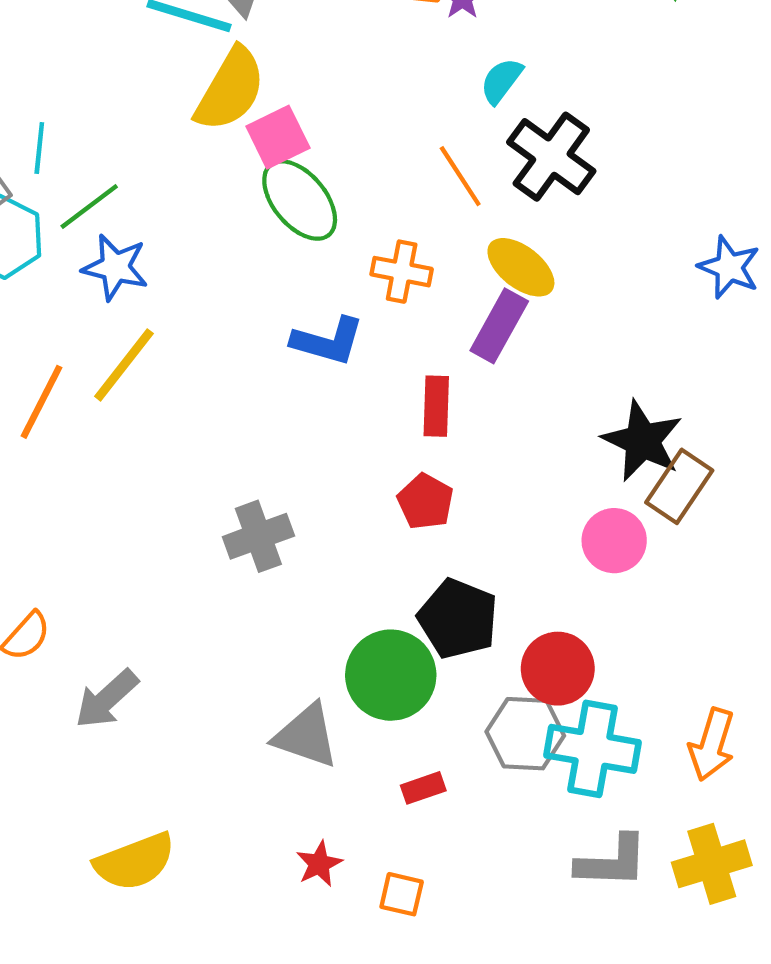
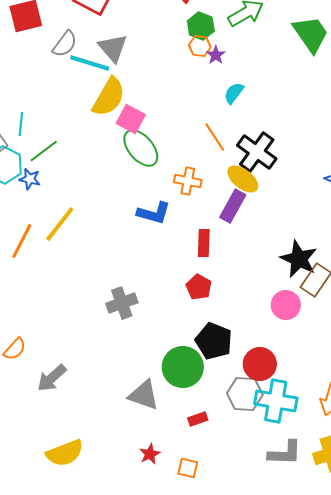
pink square: (278, 137) -> (131, 119), turned -36
black cross: (551, 157) -> (257, 152), moved
blue star: (115, 267) -> (30, 179), moved, size x0.7

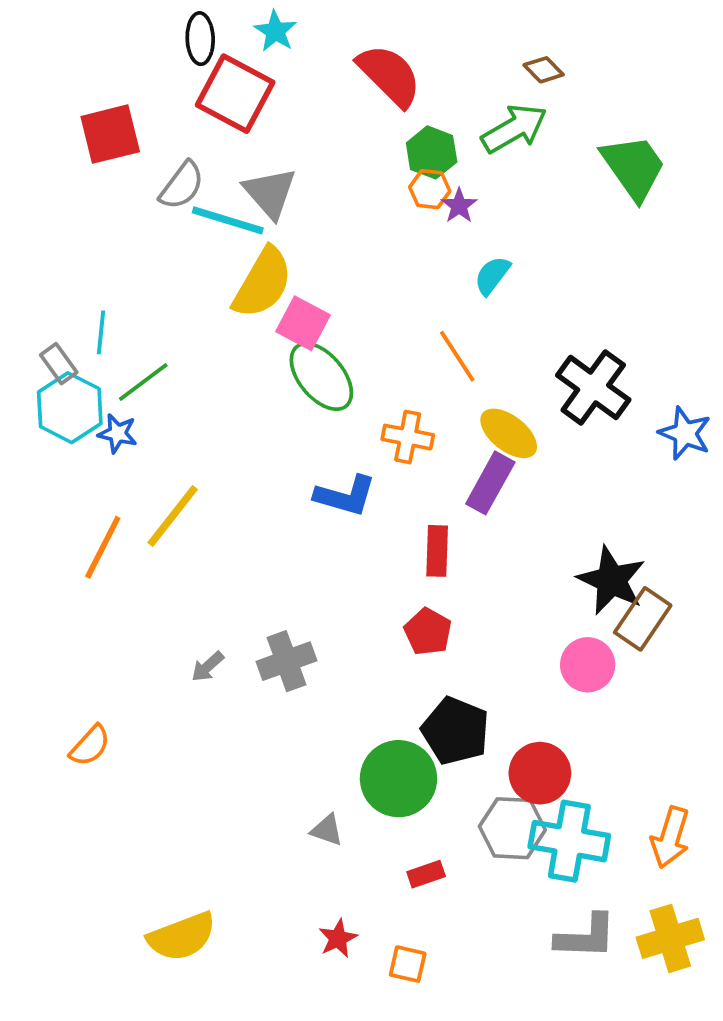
black cross: (257, 152) -> (593, 387), moved
gray arrow: (52, 378) -> (208, 667), moved, size x0.6
gray triangle: (144, 395) -> (327, 830), size x0.6

